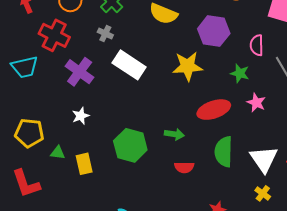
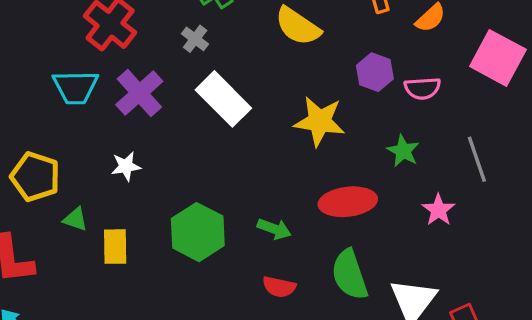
purple hexagon: (214, 31) -> (375, 72), size x0.7
pink semicircle: (257, 45) -> (422, 88), moved, turned -105
cyan trapezoid: (25, 67) -> (76, 87), moved
pink star: (256, 103) -> (438, 210), moved
green semicircle: (224, 152) -> (350, 275), turned -32

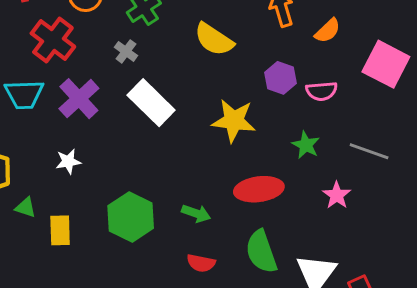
gray line: (477, 159) -> (369, 151), turned -51

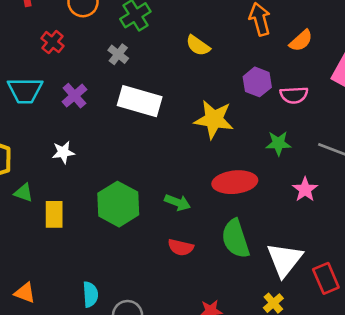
yellow semicircle: (214, 39) -> (198, 46), size x0.7
red cross: (53, 40) -> (52, 42), size x0.6
purple cross: (79, 99) -> (74, 96), size x0.7
white rectangle: (151, 103) -> (140, 101), turned -30
green star: (306, 145) -> (278, 143), turned -30

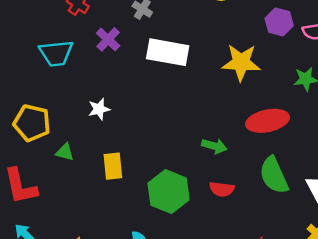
purple cross: (74, 96) -> (108, 39), moved
green hexagon: (118, 204) -> (169, 192), moved
yellow rectangle: (54, 214) -> (113, 166), moved

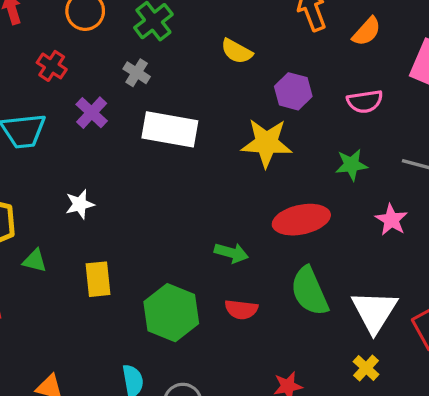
purple hexagon: (279, 22) -> (293, 91), moved

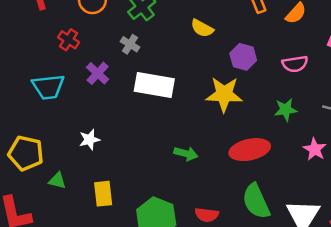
green arrow: (231, 253) -> (186, 154), moved

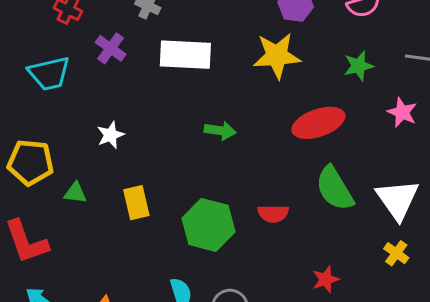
green arrow: (186, 154) -> (220, 131), moved

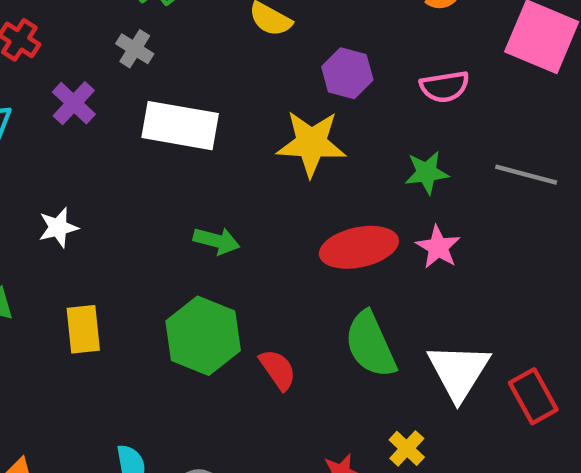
pink star: (402, 112) -> (438, 247), moved
red semicircle: (273, 214) -> (278, 370), turned -132
green hexagon: (208, 225) -> (203, 336), moved
yellow cross: (396, 253) -> (407, 448), moved

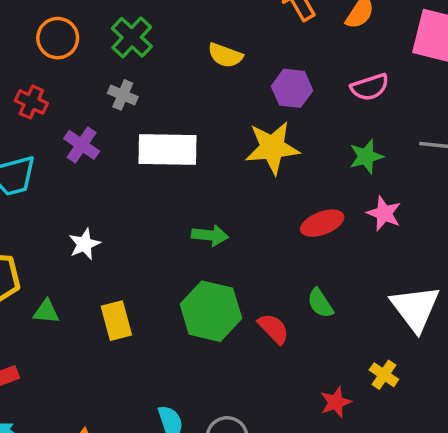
red ellipse: (359, 247) -> (322, 223), size x0.7
green semicircle: (370, 344) -> (320, 303), moved, size x0.6

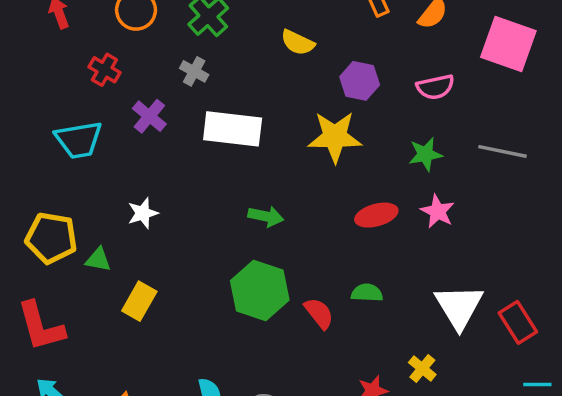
green semicircle: (320, 303) -> (367, 293), turned 120
green triangle: (46, 312) -> (98, 260), moved
yellow rectangle: (116, 321) -> (139, 301), moved, turned 39

